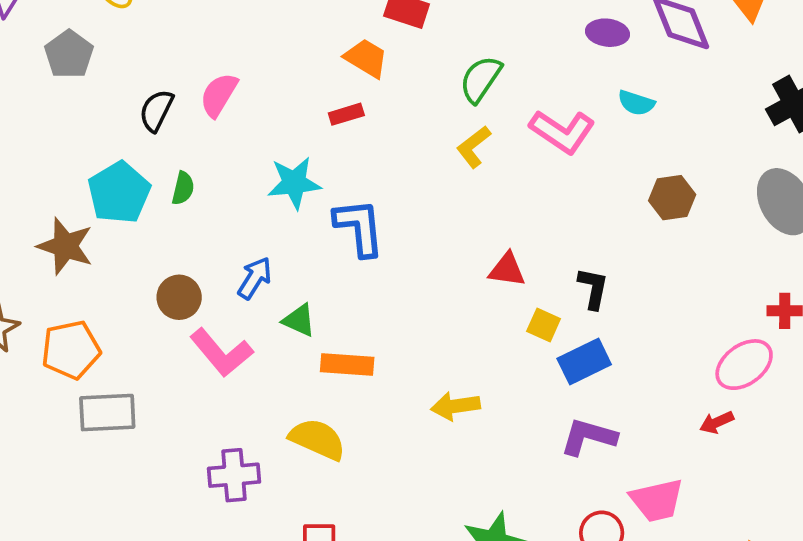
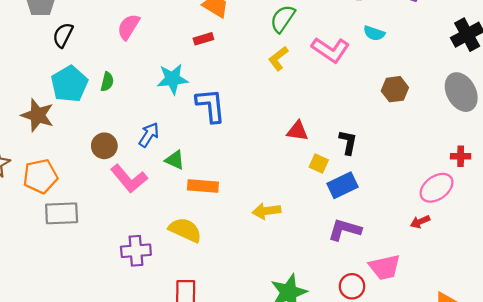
black semicircle: (156, 111) -> (63, 35), moved

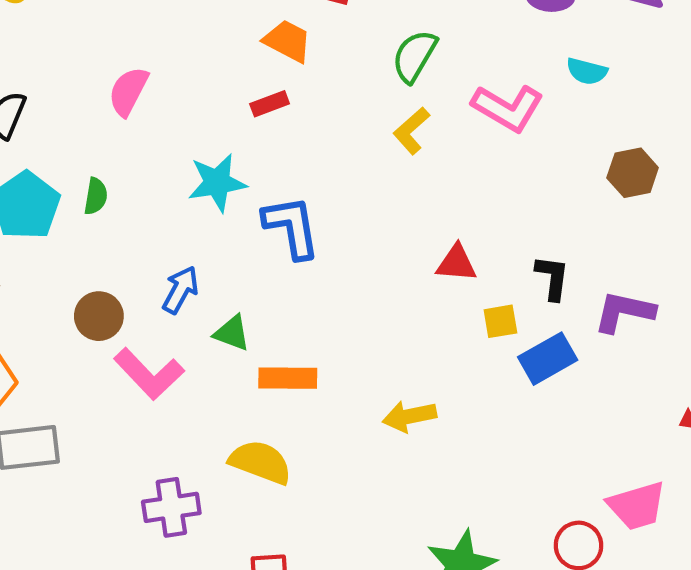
yellow square: (319, 164) -> (500, 321), turned -30
purple L-shape: (345, 230) -> (624, 312), moved

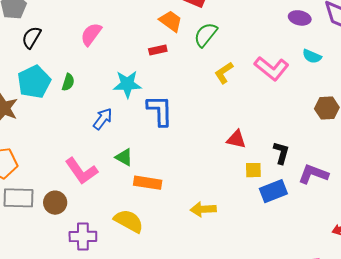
green semicircle: (414, 56) -> (206, 35), moved
blue arrow: (180, 290) -> (103, 119), moved
brown circle: (99, 316) -> (55, 203), moved

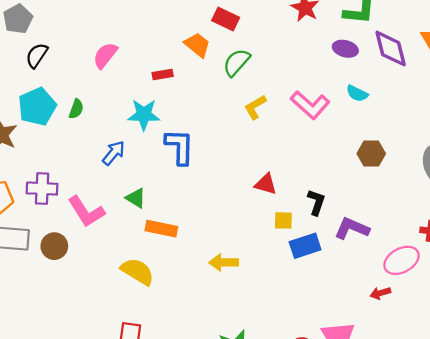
red rectangle: (158, 50) -> (163, 74), moved
purple cross: (83, 236) -> (42, 189), moved

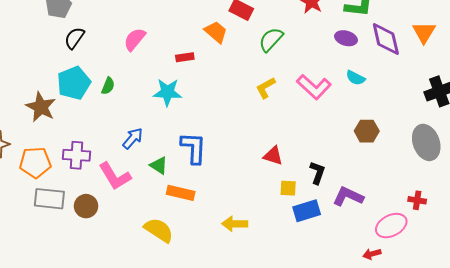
green semicircle: (236, 62) -> (271, 39), moved
blue L-shape: (180, 147) -> (194, 148), moved
blue arrow: (114, 153) -> (133, 138), moved

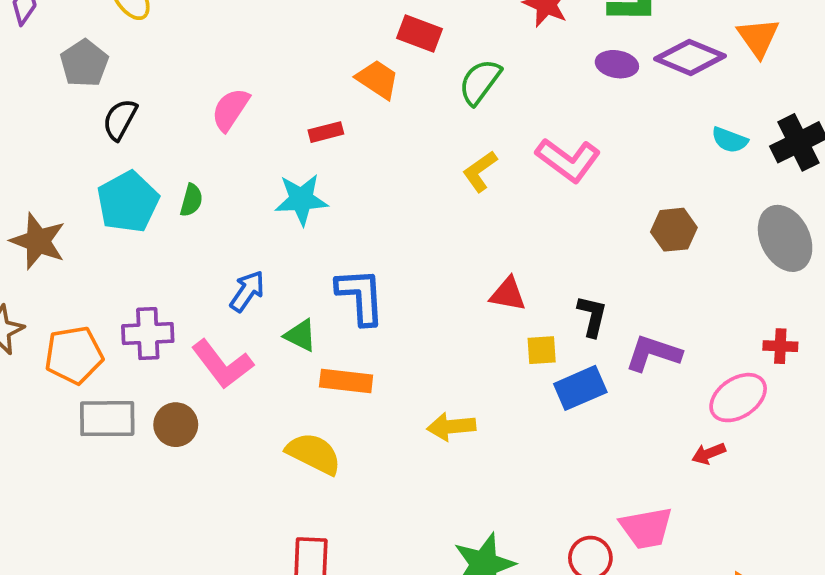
purple diamond: (386, 39) -> (690, 57), turned -48
cyan semicircle: (355, 78) -> (730, 140), moved
brown star: (41, 107) -> (38, 241), moved

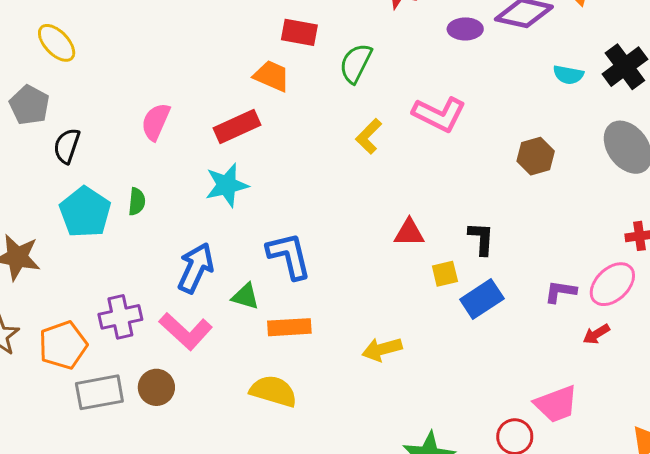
red rectangle: (326, 132) -> (237, 126), size x1.6
blue arrow: (247, 291) -> (196, 268), size x1.4
purple L-shape: (653, 353) -> (560, 292), moved, size x0.7

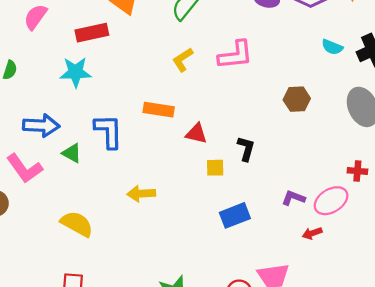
pink L-shape: (439, 114) -> (235, 55), turned -45
blue arrow: (196, 268) -> (41, 126), turned 56
blue rectangle: (482, 299) -> (235, 215), moved
orange rectangle: (289, 327) -> (159, 110), moved
yellow arrow: (382, 349) -> (141, 194), moved

